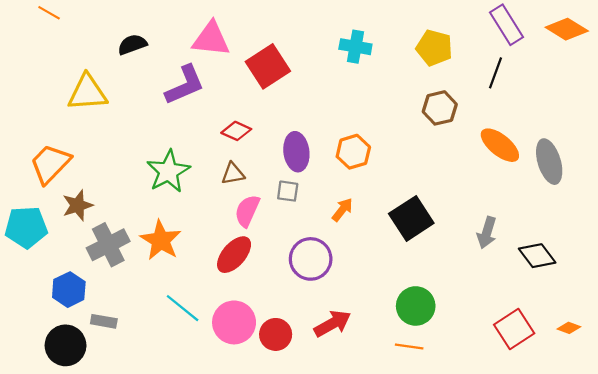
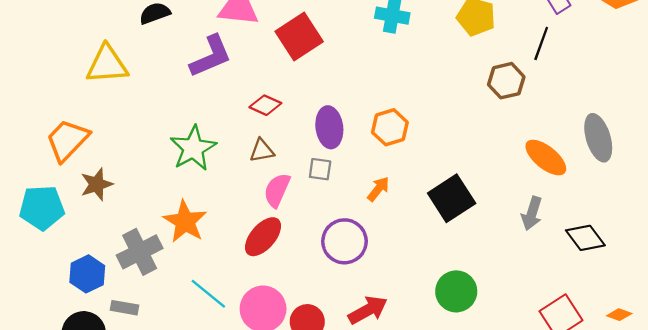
brown hexagon: (440, 108) -> (506, 81), moved
orange ellipse: (500, 145) -> (546, 158), moved
gray cross: (108, 245) -> (140, 252), moved

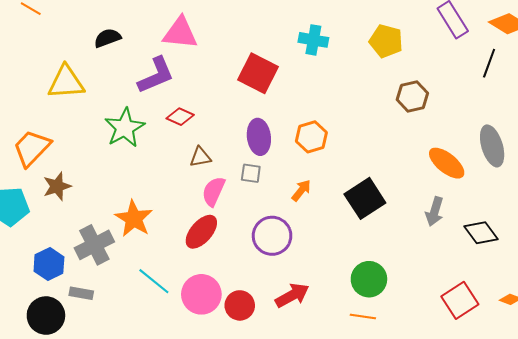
red square: (299, 37) -> (258, 73), moved, turned -30
black line: (541, 43) -> (489, 63), moved
red diamond: (265, 105) -> (180, 117), moved
green star: (193, 148) -> (125, 128), moved

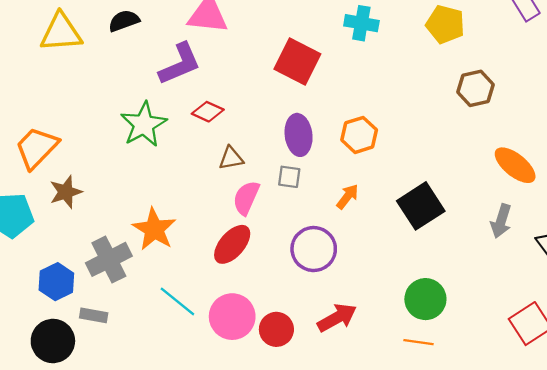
yellow triangle: (66, 82) -> (61, 32), moved

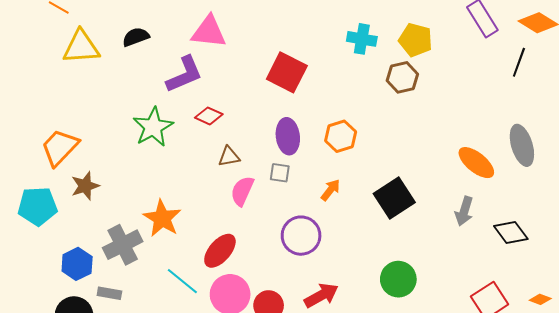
cyan cross: (361, 23) -> (362, 39), moved
brown hexagon: (476, 88) -> (402, 77), moved
red ellipse: (232, 244) -> (220, 251), moved

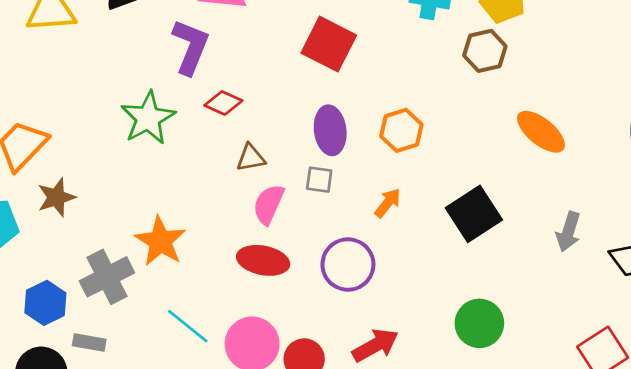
purple L-shape: (184, 74) -> (191, 47), turned -45
orange ellipse: (476, 163) -> (541, 132), moved
red ellipse: (220, 251) -> (263, 260), moved, turned 60

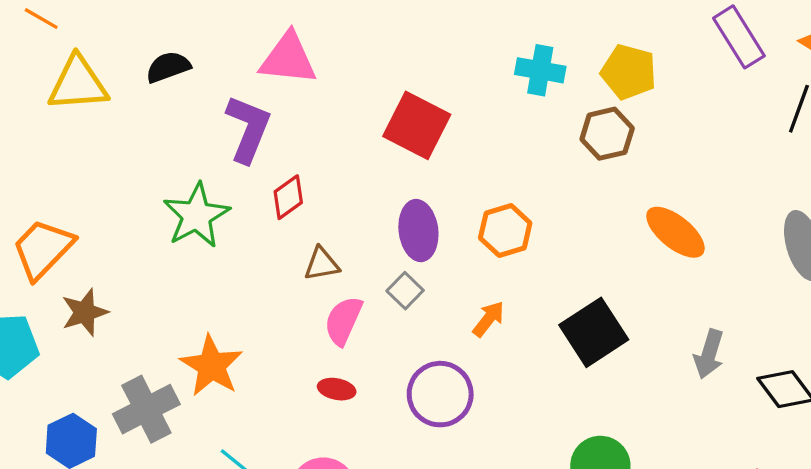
red diamond: (223, 103) -> (288, 197), turned -60
gray square: (319, 180) -> (405, 291), turned 36
red ellipse: (263, 260) -> (337, 389), size x0.6

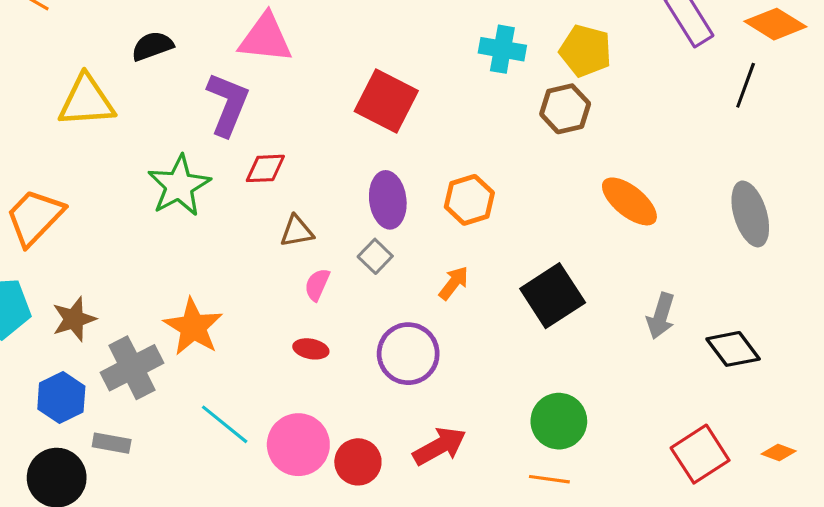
yellow triangle: (78, 84) -> (86, 101), moved
red diamond: (288, 197) -> (265, 168), turned 33
brown star: (85, 312) -> (74, 319), moved
pink semicircle: (343, 321) -> (317, 285), size x0.7

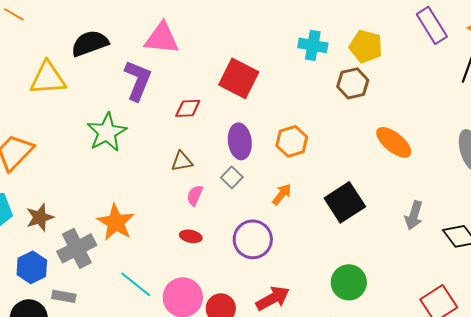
black semicircle: (152, 46) -> (90, 43), size x1.4
red diamond: (265, 168) -> (188, 108), moved

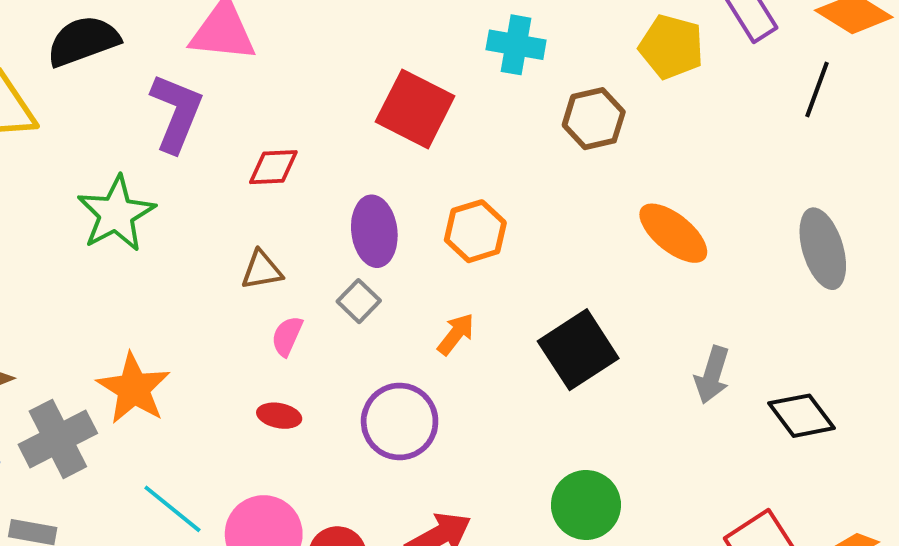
yellow pentagon: (366, 46) -> (671, 47), moved
red square: (239, 78) -> (415, 109), moved

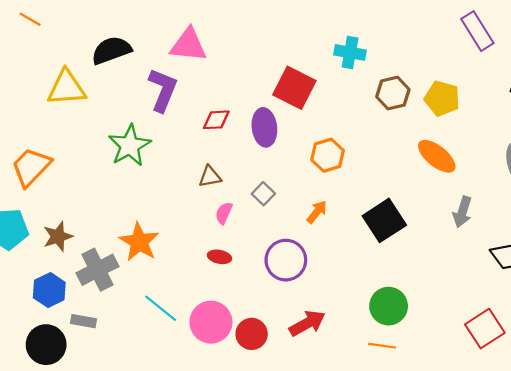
yellow pentagon: (671, 47) -> (442, 98), moved
purple ellipse: (374, 231) -> (264, 127), moved
gray arrow: (712, 375) -> (462, 212), moved

